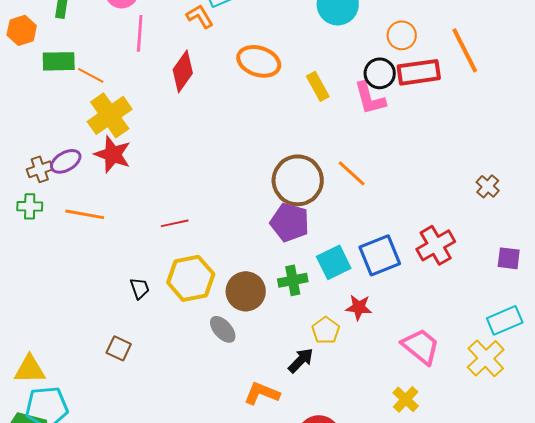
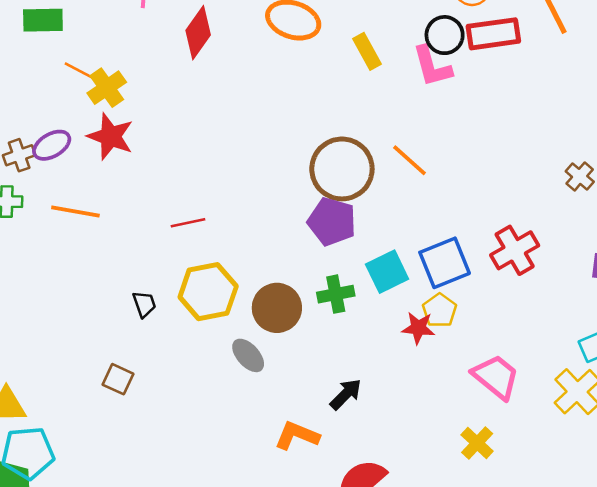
orange line: (91, 75) -> (80, 71), moved
yellow cross: (110, 115) -> (107, 88), size x0.7
yellow pentagon: (326, 330) -> (440, 310), moved

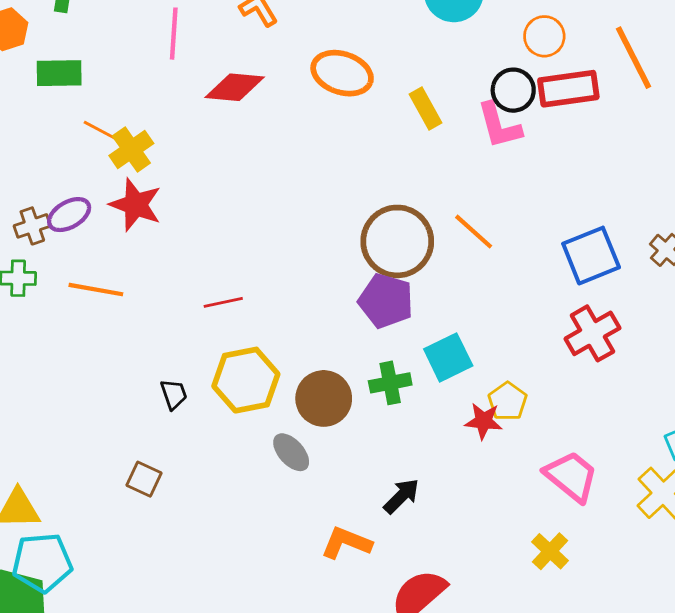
red diamond: (198, 33) -> (235, 87), turned 60
blue square: (445, 263) -> (591, 256), moved

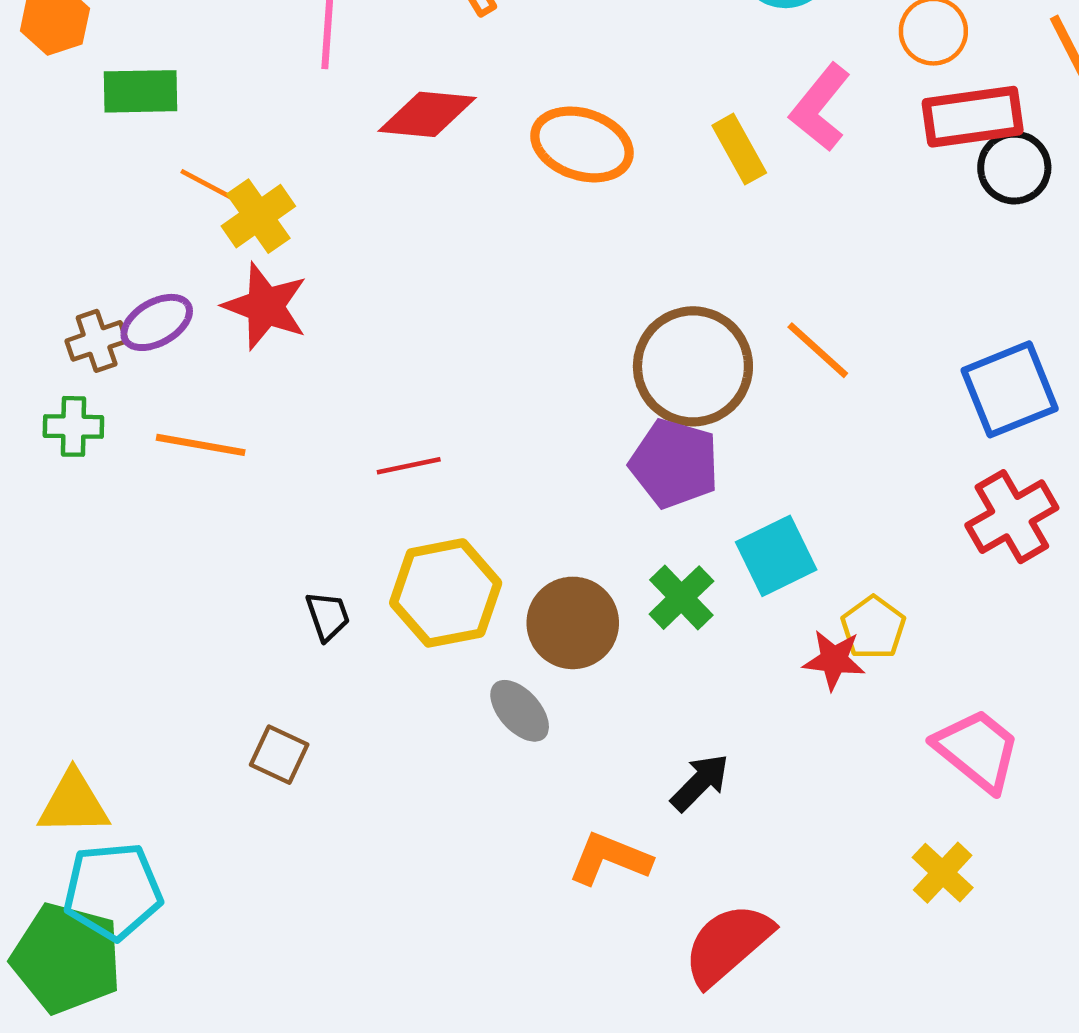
orange ellipse: (342, 73) -> (582, 144), moved
black circle: (513, 90) -> (1014, 168), moved
pink L-shape: (499, 125) -> (820, 107), moved, turned 54
green cross: (390, 383) -> (681, 598), turned -33

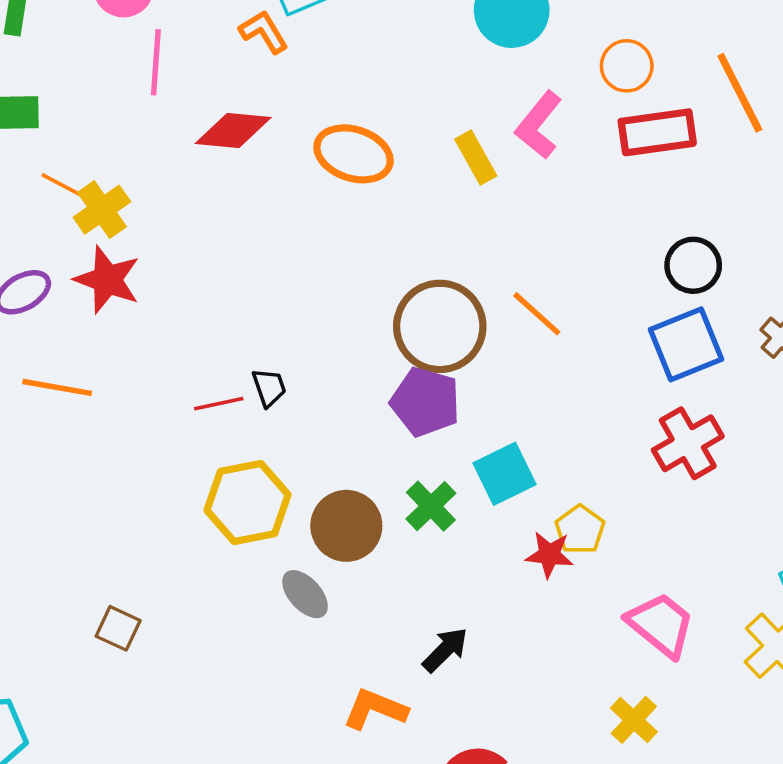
black circle: (1014, 168) -> (693, 265), moved
black trapezoid: (328, 616) -> (269, 387), moved

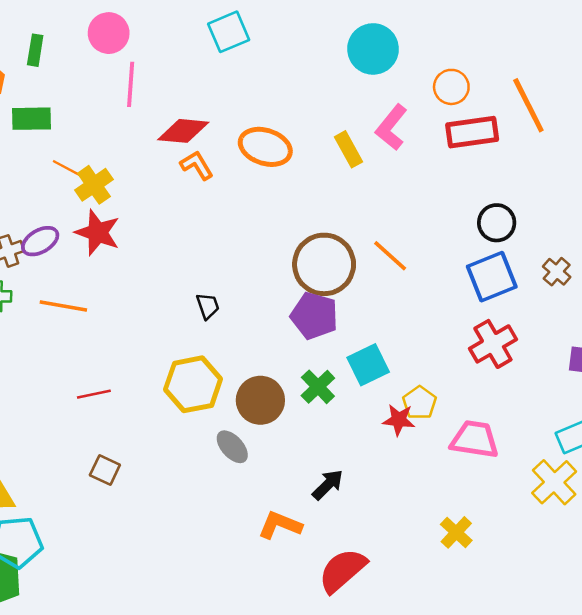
orange L-shape: (264, 32) -> (197, 165), moved
red line: (219, 404) -> (94, 394), moved
pink trapezoid: (661, 625) -> (475, 439), moved, turned -30

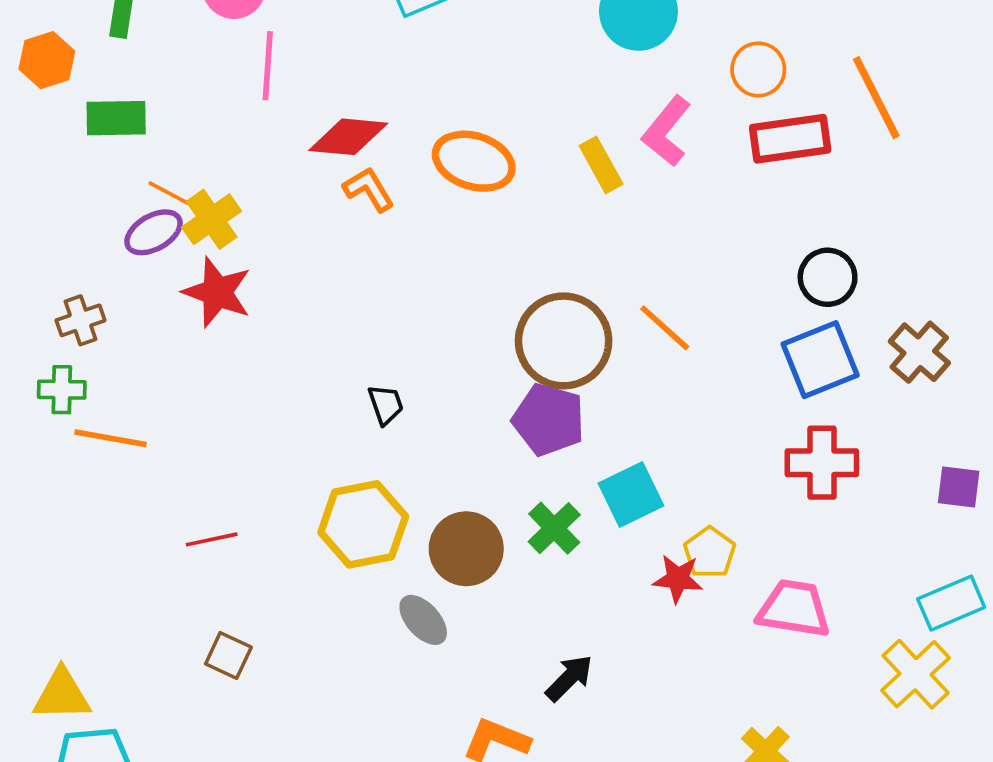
purple ellipse: (40, 241) -> (154, 232), moved
brown cross: (557, 272) -> (919, 352), size x1.4
orange line: (63, 306) -> (110, 438), moved
red cross: (493, 344) -> (822, 463), turned 30

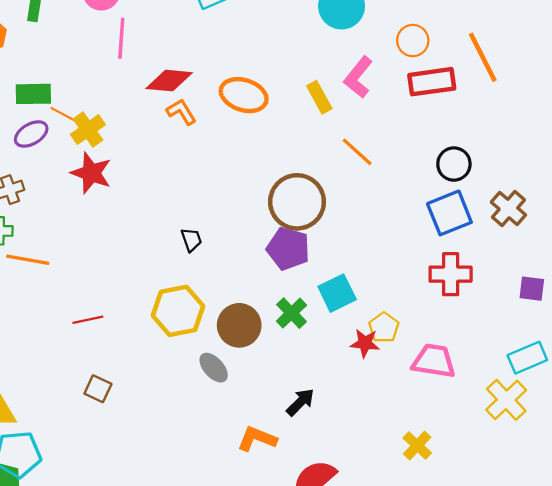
green rectangle: (116, 118) -> (33, 94), moved
purple ellipse: (154, 232) -> (31, 134), moved
orange line: (665, 328) -> (357, 152), moved

